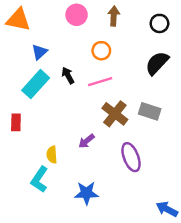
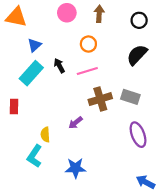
brown cross: (115, 114) -> (100, 99), turned 35
purple ellipse: (131, 157) -> (138, 135), moved

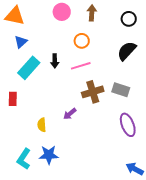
blue triangle: (35, 45) -> (21, 42), moved
black arrow: (59, 66) -> (55, 61), turned -152
cyan L-shape: (35, 156) -> (24, 159), moved
blue star: (75, 168) -> (49, 155), moved

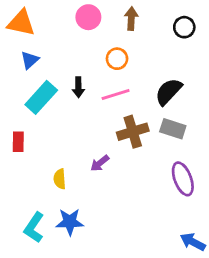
black semicircle: (127, 51) -> (169, 92), moved

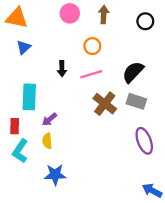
cyan rectangle: (41, 97) -> (29, 97), moved, turned -40
brown cross: (133, 132) -> (105, 104), turned -35
red rectangle: (18, 142) -> (15, 126), moved
purple arrow: (100, 163) -> (49, 119), moved
cyan L-shape: (34, 228) -> (20, 151), moved

